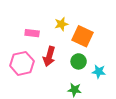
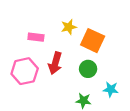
cyan star: (99, 72) -> (111, 89), moved

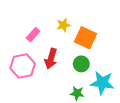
pink rectangle: (36, 37) -> (33, 35), turned -56
cyan star: (111, 89) -> (102, 83), size x1.6

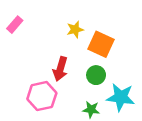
pink rectangle: (33, 35) -> (15, 25), moved
pink hexagon: (23, 66) -> (42, 96), moved

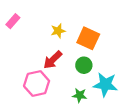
yellow star: (75, 29) -> (58, 31), moved
red arrow: (60, 69) -> (53, 60), turned 30

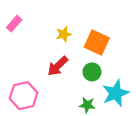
pink hexagon: (37, 83) -> (24, 96), moved
cyan star: (105, 85) -> (116, 93), turned -30

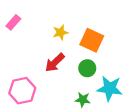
cyan star: (116, 93) -> (110, 88), turned 30

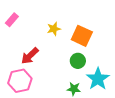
red arrow: (55, 63) -> (30, 56), moved
cyan star: (110, 88) -> (98, 79), turned 30

